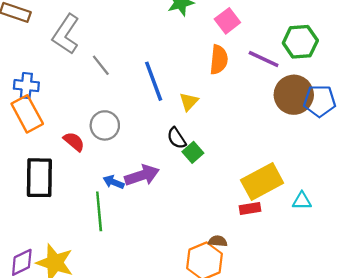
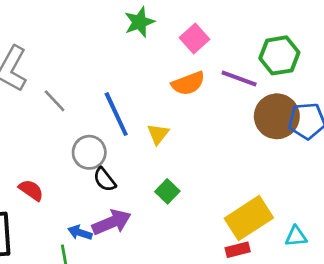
orange semicircle: (219, 60) -> (188, 83), turned 68
gray circle: (105, 125) -> (89, 152), moved
black semicircle: (177, 138) -> (105, 180), moved

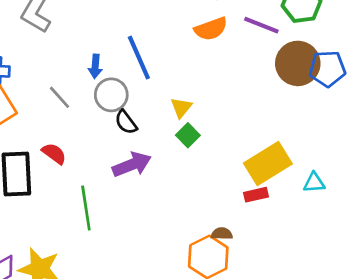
gray line: (55, 101) -> (59, 97), moved
yellow triangle: (158, 134) -> (181, 108), moved
red semicircle: (31, 190) -> (54, 154), moved
blue arrow: (80, 233) -> (95, 66), moved, turned -105

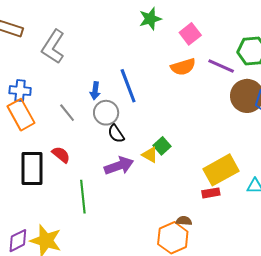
yellow triangle: (181, 108) -> (150, 155), moved, turned -42

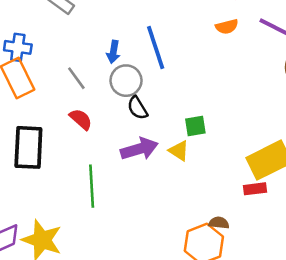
orange semicircle: (183, 67) -> (227, 27), size x0.7
green square: (162, 146) -> (195, 126), turned 30
red semicircle: (61, 155) -> (81, 119), moved
yellow triangle: (150, 155) -> (179, 151), moved

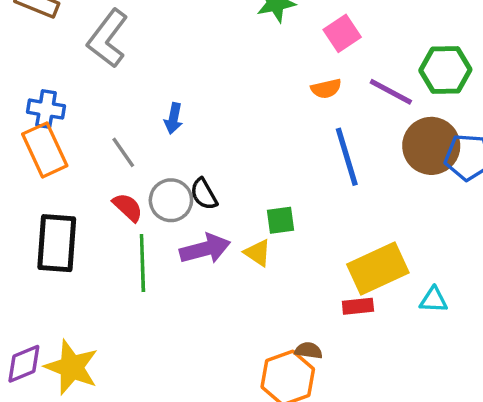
blue line: (156, 47) -> (347, 157), moved
gray circle: (126, 81) -> (171, 200), moved
green line: (92, 186) -> (142, 263), moved

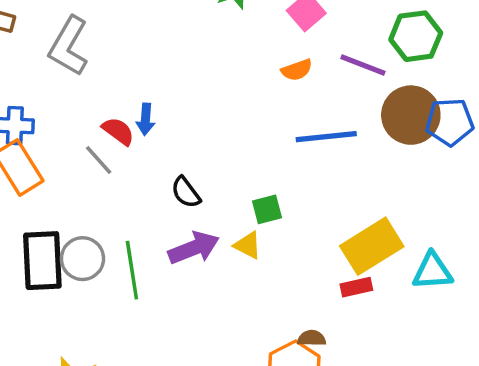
blue line: (347, 157) -> (326, 137), turned -72
gray circle: (171, 200) -> (82, 259), moved
red semicircle: (128, 207) -> (118, 131), moved
cyan triangle: (434, 300) -> (432, 271), size x1.4

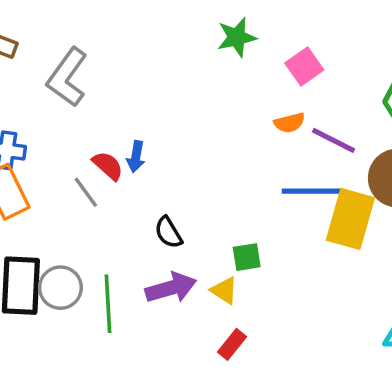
purple line: (363, 65) -> (334, 140), moved
yellow rectangle: (372, 246) -> (350, 219), moved, turned -48
red rectangle: (356, 287) -> (232, 344), moved, turned -44

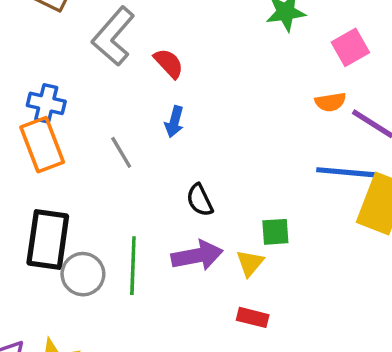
red semicircle: (108, 166) -> (169, 63), moved
gray circle: (60, 288) -> (83, 274), moved
yellow triangle: (224, 290) -> (250, 263), turned 32
red rectangle: (232, 344) -> (253, 317), turned 60

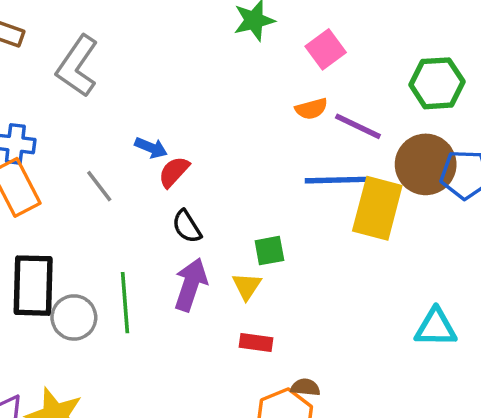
red semicircle: (169, 63) -> (174, 172), moved, turned -88
blue arrow: (174, 122) -> (151, 148), turned -76
purple arrow: (197, 256) -> (191, 285), turned -54

